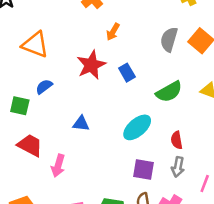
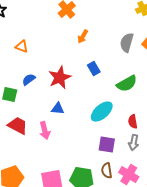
orange triangle: (35, 45) -> (22, 47), size x0.6
red star: (91, 65) -> (60, 78), moved
pink arrow: (58, 166) -> (45, 131), moved, turned -30

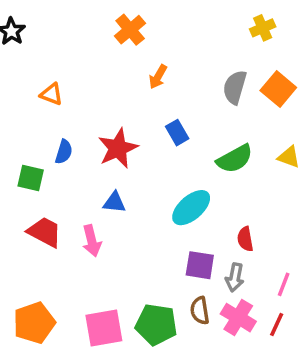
blue semicircle: (29, 80) -> (64, 152), turned 144
red semicircle: (133, 122) -> (245, 239), moved
gray arrow: (134, 143) -> (235, 277), moved

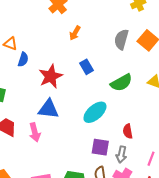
blue semicircle: (64, 152) -> (23, 59), moved
blue triangle: (114, 202) -> (48, 109), size x1.5

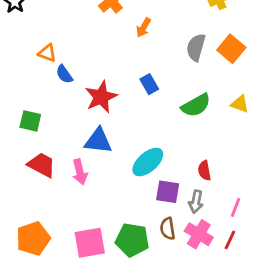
orange arrow: (75, 33) -> (144, 28), moved
blue semicircle: (23, 59) -> (64, 74), turned 128
cyan ellipse: (95, 112) -> (148, 162), moved

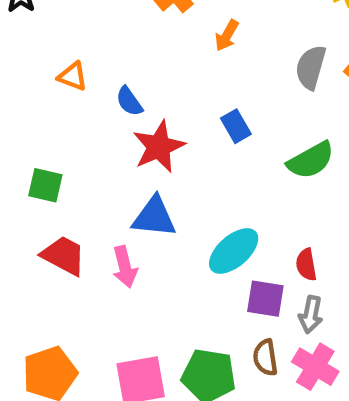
blue semicircle: (64, 74) -> (129, 101), moved
red semicircle: (204, 171) -> (306, 265), moved

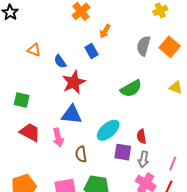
blue rectangle: (236, 126) -> (91, 51), moved
green semicircle: (311, 160) -> (131, 89), moved
brown semicircle: (265, 358) -> (81, 154), moved

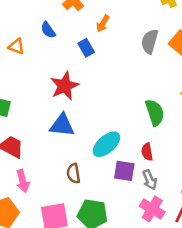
blue semicircle: (60, 61) -> (48, 30), moved
green semicircle: (131, 89) -> (155, 112), moved, turned -80
pink arrow: (58, 138) -> (23, 181), moved
gray arrow: (144, 159) -> (150, 180), turned -35

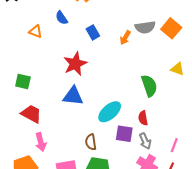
orange arrow: (103, 24) -> (125, 38), moved
gray semicircle: (150, 41) -> (145, 27), turned -114
brown semicircle: (73, 173) -> (91, 142), moved

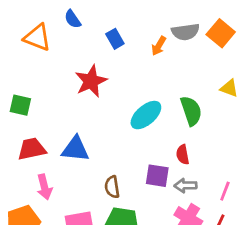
orange triangle: (35, 31) -> (37, 37), size x1.5
blue triangle: (73, 96) -> (75, 149), moved
cyan ellipse: (110, 112) -> (146, 115), moved
red trapezoid: (31, 114) -> (32, 149), turned -40
gray arrow: (145, 141) -> (185, 186), turned 112

